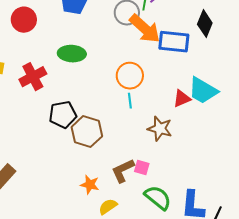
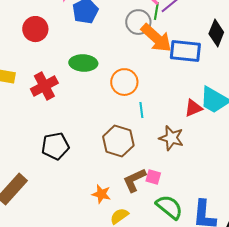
orange circle: (130, 76) -> (124, 82), moved
black pentagon: (63, 115) -> (55, 146), moved
brown hexagon: (87, 132) -> (118, 141), moved

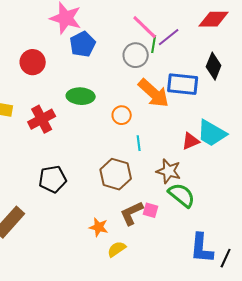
orange arrow: (156, 38) -> (154, 93), moved
orange circle: (124, 82) -> (122, 115), size x0.7
green semicircle: (169, 207) -> (182, 195), moved

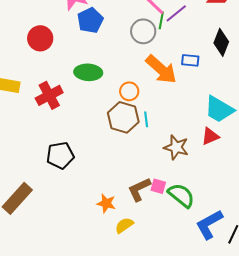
blue rectangle: (183, 84) -> (190, 60), size x0.6
red triangle: (191, 141) -> (210, 136), moved
brown hexagon: (116, 174) -> (123, 117), moved
green semicircle: (182, 195) -> (181, 195), moved
blue L-shape: (202, 248) -> (209, 224), turned 56

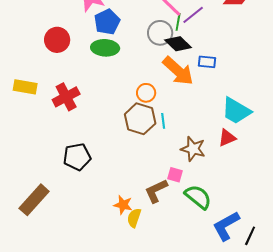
black diamond: (221, 42) -> (178, 44), moved, turned -68
green ellipse: (88, 72) -> (105, 48), moved
pink square: (158, 186) -> (175, 175), moved
yellow semicircle: (124, 225) -> (134, 218), moved, turned -36

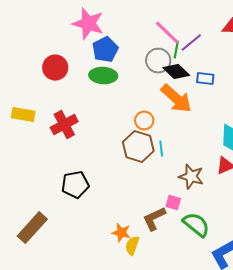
blue rectangle: (207, 62) -> (205, 79), moved

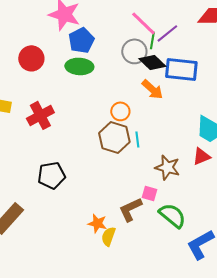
blue rectangle: (205, 79) -> (181, 69), size x1.8
orange arrow: (176, 99) -> (152, 89), size x0.7

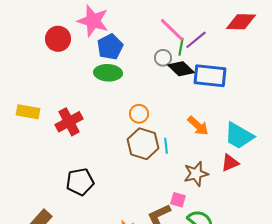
gray circle: (134, 51) -> (163, 58), size x0.7
red circle: (31, 58) -> (58, 39), moved
orange arrow: (152, 89) -> (198, 126), moved
orange circle: (120, 111) -> (139, 114), moved
brown star: (167, 167) -> (196, 174), turned -30

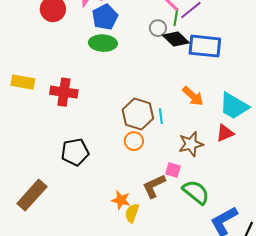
orange circle: (139, 114) -> (134, 141), moved
red cross: (69, 122) -> (64, 92), turned 36

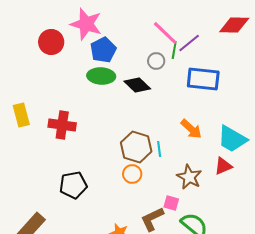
black diamond: (176, 39) -> (137, 85), moved
yellow rectangle: (23, 82) -> (21, 115), turned 65
brown star: (191, 144) -> (189, 177), turned -30

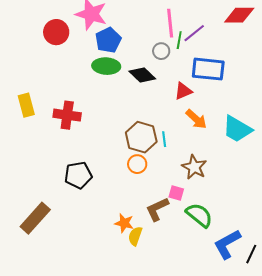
pink line: (165, 33) -> (170, 23), turned 40
red triangle: (223, 166) -> (183, 91), moved

